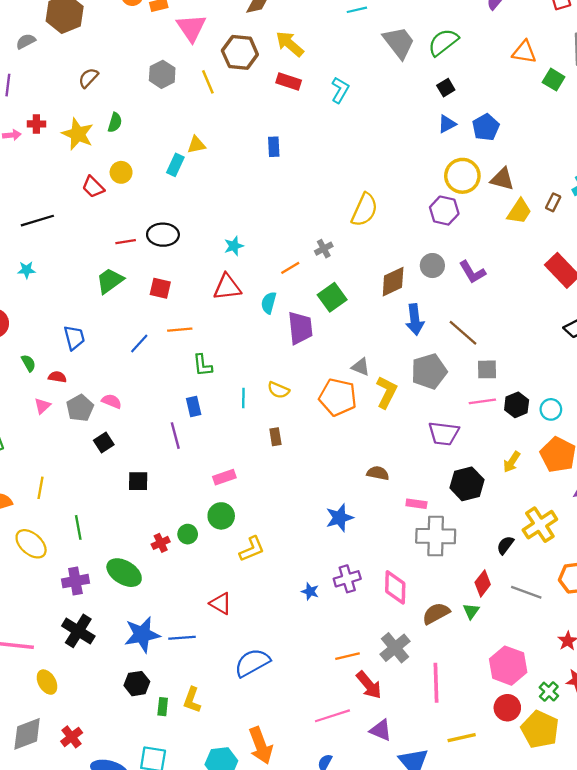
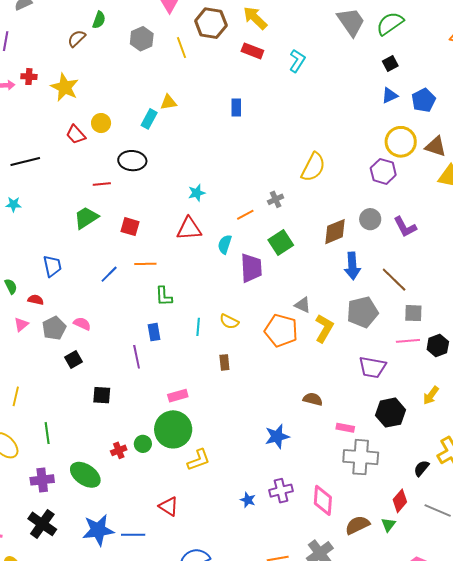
green semicircle: (115, 122) -> (99, 20), moved
black ellipse: (163, 235) -> (132, 161), moved
green circle: (221, 516) -> (173, 429), size x1.6

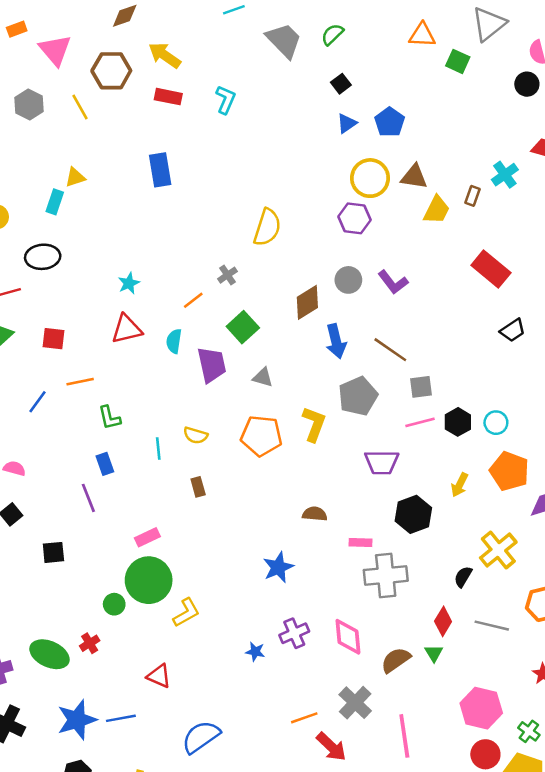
green semicircle: (390, 24) -> (332, 34), size x0.7
blue rectangle: (236, 108) -> (160, 170), size x1.5
gray triangle: (303, 305) -> (263, 377), moved
red cross: (119, 450) -> (90, 643), moved

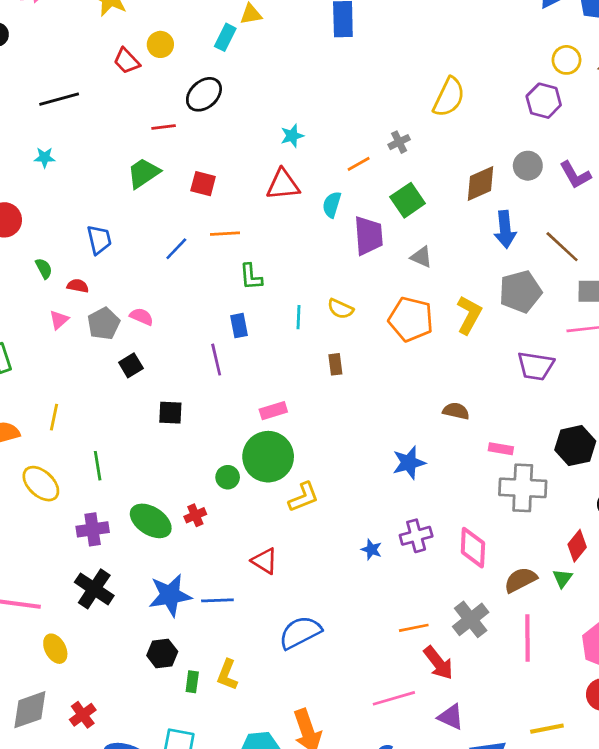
yellow circle: (370, 178) -> (566, 60), size x0.7
black ellipse: (43, 257) -> (204, 94), turned -44
black hexagon: (413, 514) -> (575, 446), moved
pink line: (404, 736) -> (528, 638), moved

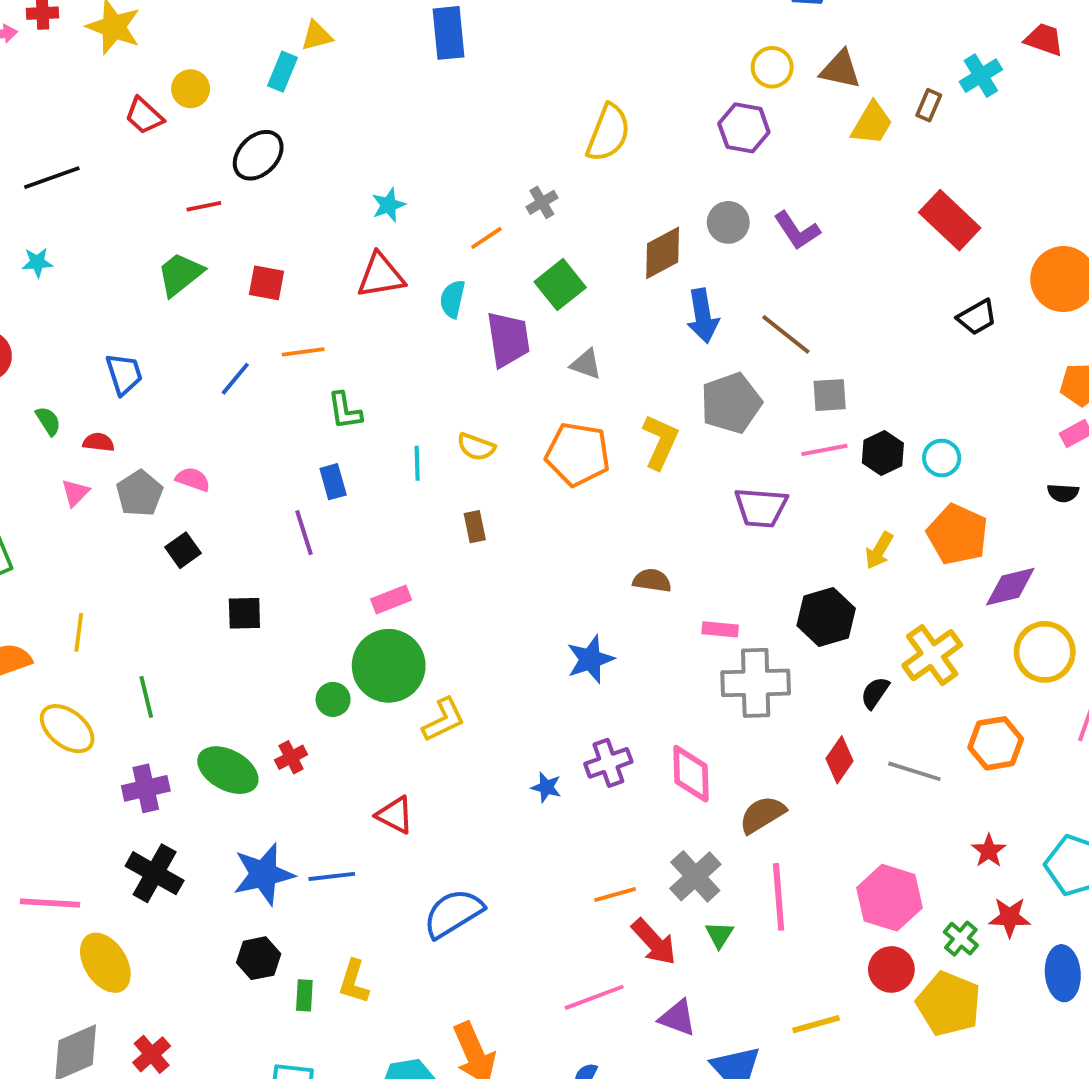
green triangle: (562, 578) -> (719, 935), moved
yellow ellipse: (55, 649) -> (105, 963), size x1.4

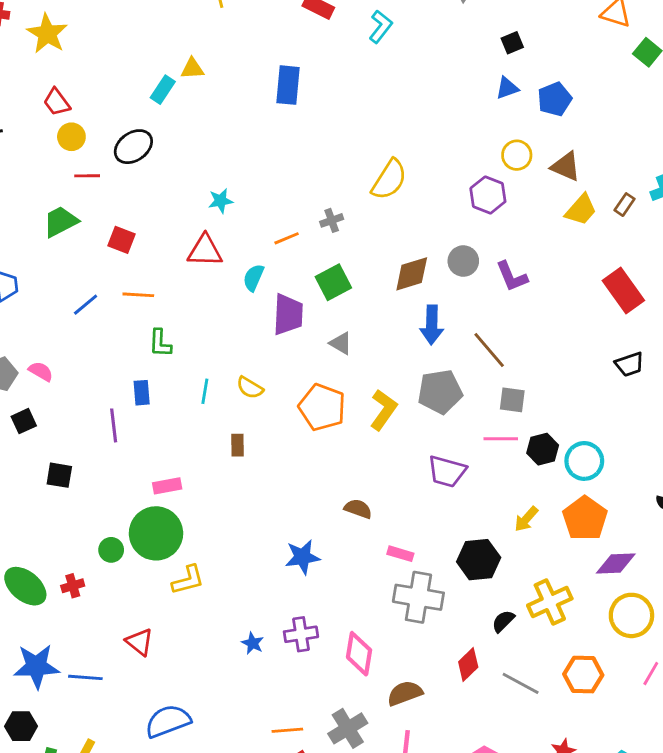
yellow circle: (191, 89) -> (71, 137), moved
cyan circle: (942, 458) -> (584, 461), size x1.4

